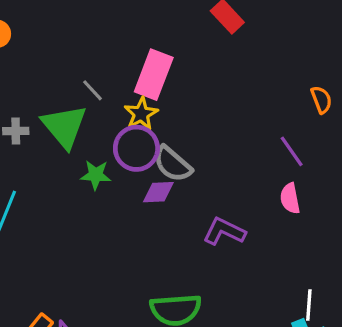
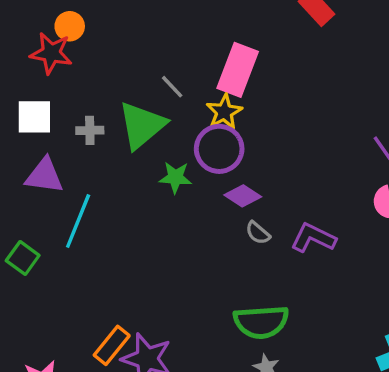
green triangle: (64, 126) -> (142, 125), turned 30
gray semicircle: (172, 164) -> (258, 233), moved, size x0.6
purple diamond: (158, 192) -> (243, 196), turned 36

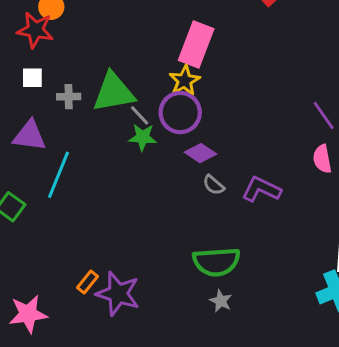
gray line: (172, 87) -> (140, 115), moved
white square: (34, 117) -> (32, 78), moved, size x0.7
green triangle: (142, 125) -> (114, 92), turned 30
orange rectangle: (112, 345) -> (87, 282), size x0.7

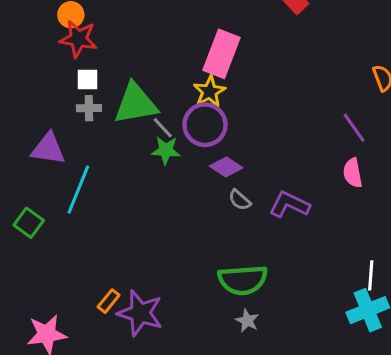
red star: (35, 30) -> (78, 39), moved
white square: (32, 78) -> (87, 79), moved

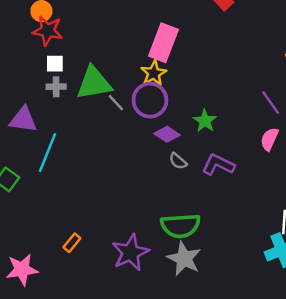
green star: (166, 150) -> (205, 121), moved, turned 30
pink semicircle: (353, 173) -> (269, 139), turned 35
purple star: (140, 313) -> (130, 253), moved, turned 30
gray star: (247, 321) -> (184, 259), size x1.8

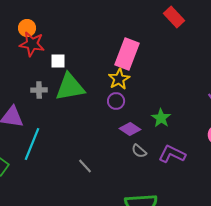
white square: (55, 64) -> (58, 61), moved
purple circle: (150, 100) -> (116, 101), size x0.6
gray line: (116, 103) -> (85, 166), moved

